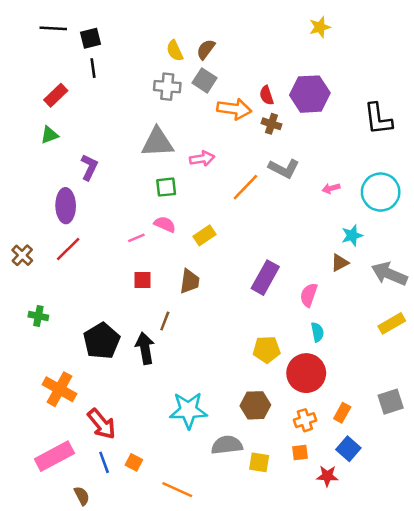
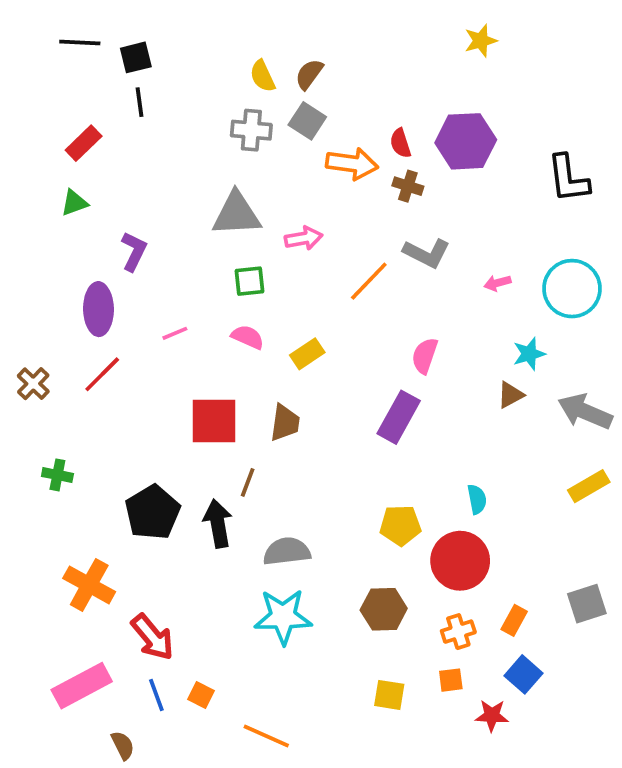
pink line: (136, 238) -> (175, 333), moved
red square: (143, 280) -> (214, 421), size x1.8
pink semicircle: (309, 295) -> (425, 356), moved
gray semicircle: (227, 445) -> (287, 551), moved

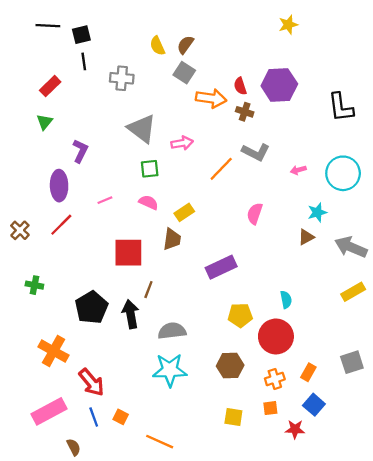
gray cross: (251, 130) -> (122, 78), moved
green triangle: (74, 203) -> (45, 122), turned -30
gray triangle: (236, 214) -> (142, 129), turned 40
purple rectangle: (399, 417) -> (221, 267), moved, turned 36
brown trapezoid: (285, 423) -> (172, 239), moved

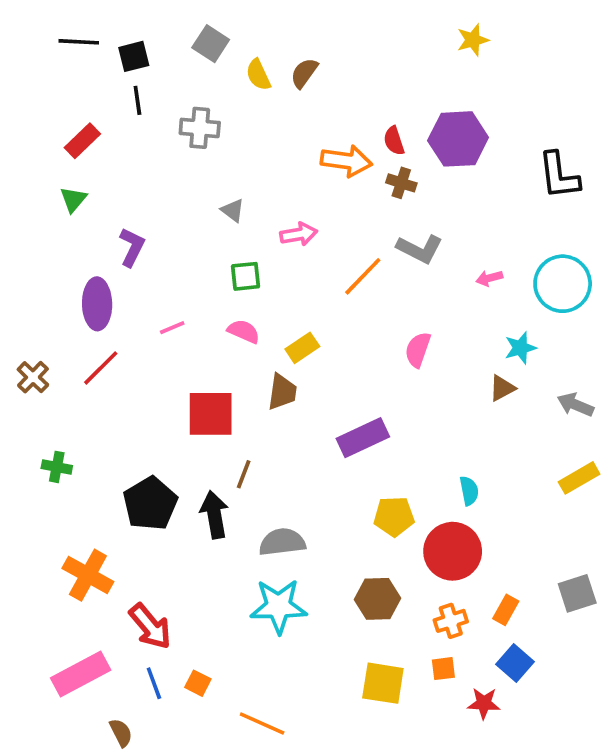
gray square: (184, 73) -> (211, 44), moved
gray triangle: (142, 129) -> (233, 210), size x0.5
gray arrow: (351, 247) -> (575, 405), size x0.7
yellow square: (233, 417) -> (383, 683), size x1.4

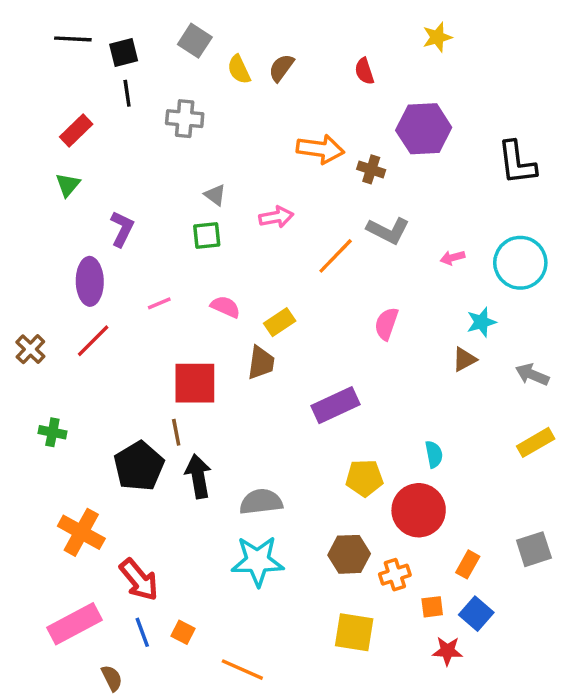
red semicircle: (394, 141) -> (364, 71), moved
green square: (246, 276) -> (207, 236), moved
brown line: (244, 474) -> (176, 432), moved, turned -32
orange cross: (451, 621) -> (395, 575), moved
orange square: (443, 669) -> (432, 607), moved

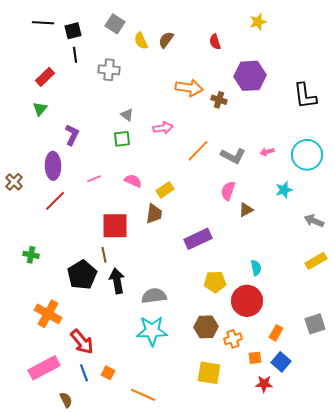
gray L-shape: (388, 231) -> (233, 156), moved
brown cross: (30, 349) -> (14, 182), moved
brown triangle: (464, 359) -> (246, 210), moved

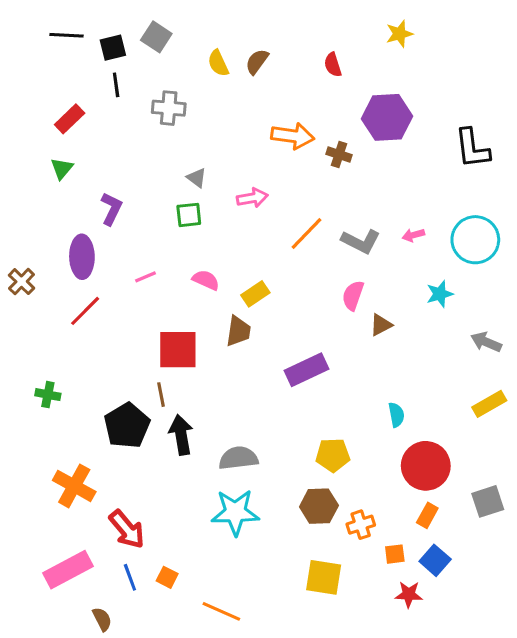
gray square: (115, 24) -> (156, 37), moved
yellow pentagon: (215, 282) -> (333, 455), moved
red circle: (247, 301) -> (426, 466), moved

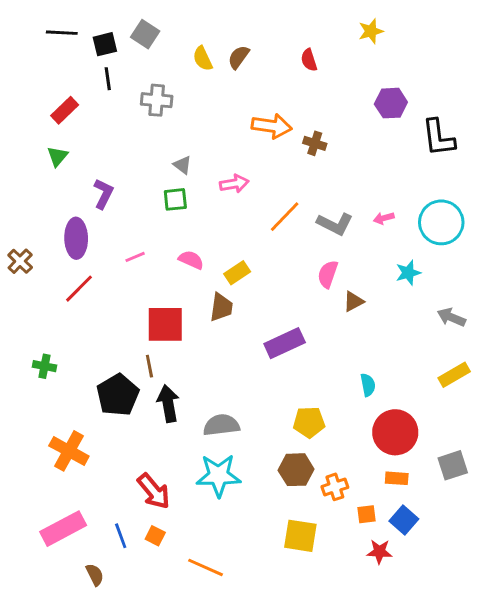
purple hexagon: (387, 117) -> (391, 103), moved, size x0.7
orange rectangle: (427, 515) -> (397, 478), turned 65
red arrow: (127, 529) -> (154, 491), moved

